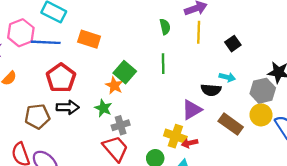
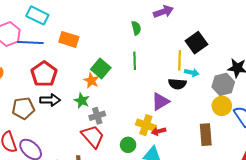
yellow line: (199, 32) -> (180, 60), moved
black square: (233, 44) -> (196, 43), size x1.5
brown rectangle: (231, 124) -> (206, 135), moved, turned 50

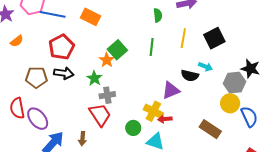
yellow line: (180, 60) -> (183, 38), moved
brown rectangle: (206, 135) -> (210, 129), turned -60

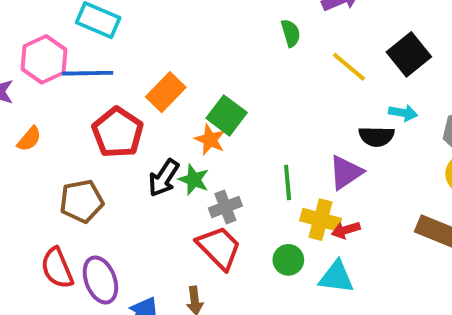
orange rectangle: (90, 17) -> (166, 92), moved, turned -60
yellow line: (183, 38) -> (349, 67), turned -48
green line: (152, 47) -> (288, 182), moved
black arrow: (64, 73) -> (164, 178), moved, turned 126
purple ellipse: (38, 119) -> (100, 280), turned 30

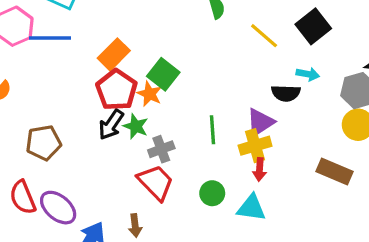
red pentagon: (118, 133) -> (117, 90), moved
yellow cross: (321, 220) -> (255, 146), moved, turned -32
red arrow: (346, 230) -> (260, 169), turned -70
purple ellipse: (100, 280) -> (58, 208), turned -30

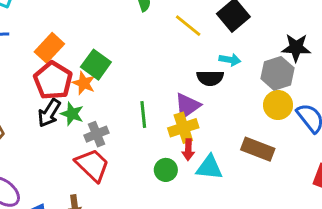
green circle: (212, 193) -> (166, 170), moved
cyan triangle: (251, 208) -> (209, 167), moved

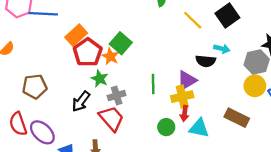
orange rectangle: (49, 48) -> (76, 35), moved
black arrow: (49, 113) -> (81, 101), moved

